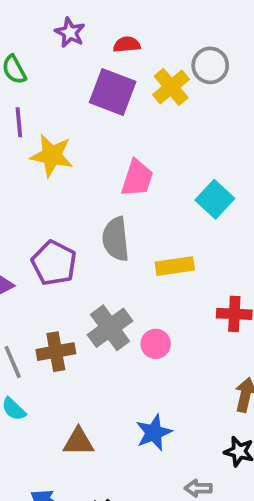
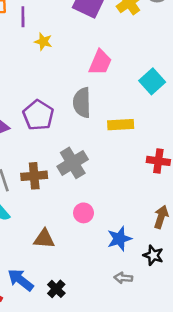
yellow star: (52, 155) -> (43, 42), size x0.6
pink circle: (156, 344) -> (84, 213), moved
blue star: (154, 433) -> (119, 239), moved

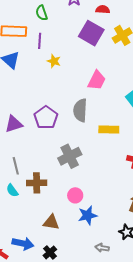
brown cross: (34, 176) -> (37, 183), moved
brown triangle: (44, 239) -> (51, 222), moved
blue star: (119, 239) -> (88, 215), moved
blue arrow: (21, 280) -> (23, 244), turned 150

